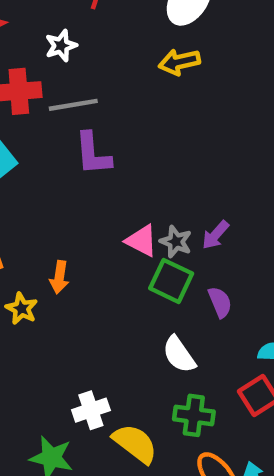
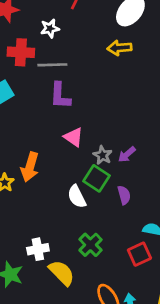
pink triangle: (142, 241) -> (74, 137), moved
orange arrow: (59, 277) -> (30, 167), size x1.5
white semicircle: (179, 354) -> (77, 197), moved
green cross: (194, 415) -> (90, 245), moved, turned 30

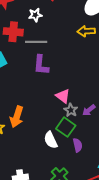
pink triangle: (74, 137) -> (63, 96), moved
purple semicircle: (124, 195) -> (78, 145), moved

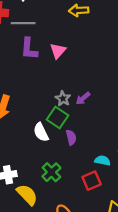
pink triangle: (63, 96) -> (58, 51), moved, turned 35

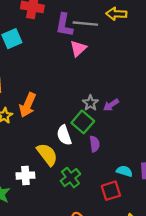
gray line: (23, 23) -> (85, 24), moved
purple L-shape: (29, 49) -> (64, 25), moved
pink triangle: (58, 51) -> (78, 48), moved
yellow semicircle: (27, 195) -> (47, 154), moved

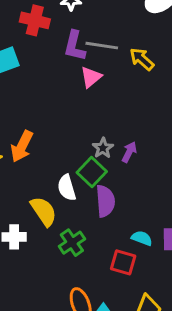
yellow arrow: (116, 14) -> (142, 59), moved, turned 36
purple arrow: (111, 105) -> (129, 152), turned 147
purple semicircle: (95, 144) -> (105, 201), size x1.5
red square: (111, 191) -> (123, 262), turned 30

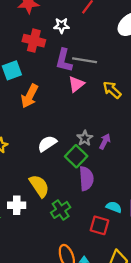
yellow arrow: (142, 59) -> (112, 90), moved
orange arrow: (22, 146) -> (30, 96), moved
white semicircle: (67, 188) -> (47, 144), moved, turned 72

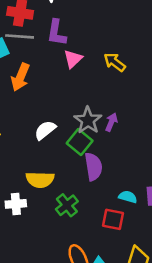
gray line: (85, 60) -> (20, 36), moved
gray star: (85, 138) -> (88, 120), size x1.5
yellow semicircle: (39, 186) -> (40, 180), turned 130

